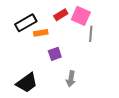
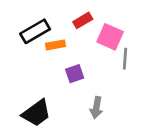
pink square: (81, 16) -> (110, 37), moved
gray line: (91, 34) -> (125, 59), moved

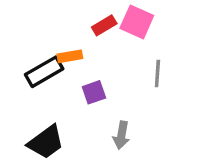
black rectangle: (35, 31) -> (44, 72), moved
pink square: (110, 37) -> (137, 22), moved

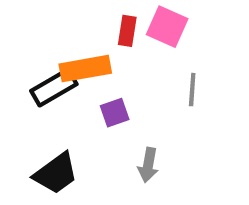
red rectangle: (104, 25) -> (127, 31), turned -50
orange rectangle: (70, 56) -> (85, 69), size x1.6

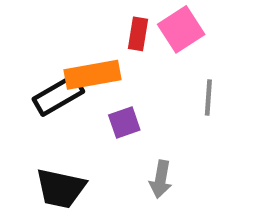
pink square: (167, 27) -> (181, 29), turned 33
black trapezoid: (56, 173) -> (61, 188), turned 48

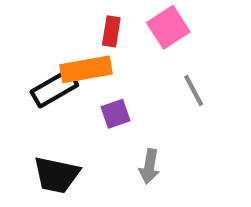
red rectangle: (138, 34) -> (111, 31), moved
gray line: (208, 98) -> (194, 91), turned -32

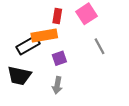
gray arrow: (149, 166) -> (57, 85), moved
black trapezoid: (57, 175) -> (19, 76), moved

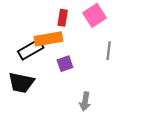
gray line: (100, 46) -> (109, 51), turned 35
gray arrow: (57, 85) -> (85, 101), moved

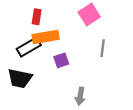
red rectangle: (63, 18) -> (37, 17), moved

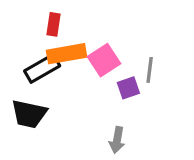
pink square: (89, 15) -> (104, 60), moved
purple square: (61, 60) -> (128, 88), moved

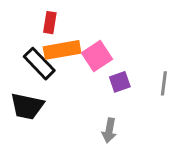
black rectangle: (42, 68) -> (39, 64), turned 76
gray line: (150, 70) -> (164, 83), moved

